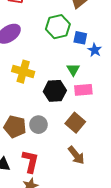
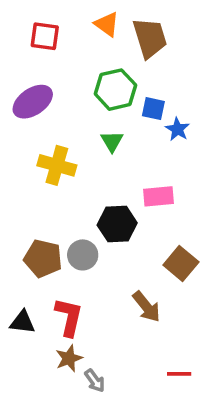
green triangle: (73, 69) -> (112, 141), moved
black hexagon: (55, 91) -> (117, 224), moved
brown square: (75, 123) -> (181, 264), moved

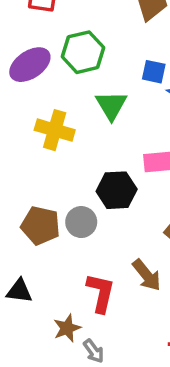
green hexagon: (115, 90) -> (83, 52), moved
green triangle: (112, 141) -> (111, 105), size x1.4
red L-shape: (69, 317) -> (101, 293), moved

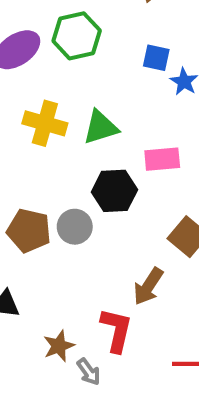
green triangle: (111, 105) -> (101, 127), moved, turned 44
brown arrow: (147, 275) -> (148, 286), turned 72
red L-shape: (101, 293) -> (116, 330), moved

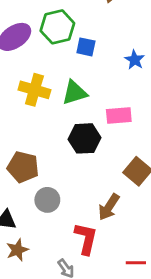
blue square: (156, 58) -> (86, 47), moved
gray circle: (75, 227) -> (47, 200), moved
brown star: (59, 346) -> (17, 250), moved

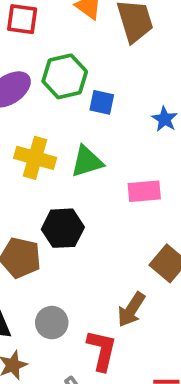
black hexagon: (85, 138) -> (63, 228), moved
gray circle: (47, 200) -> (52, 323), moved

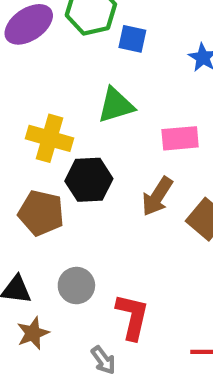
yellow cross: (35, 158) -> (49, 138), moved
brown arrow: (131, 310) -> (157, 196), moved

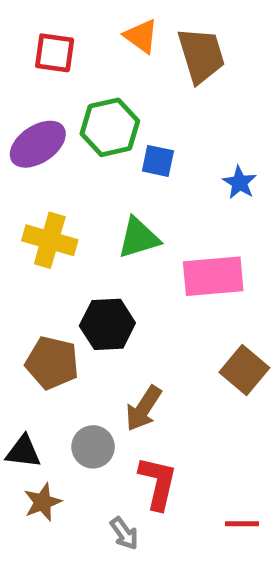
yellow cross: (49, 138) -> (50, 240), moved
pink rectangle: (180, 138) -> (213, 276), size x1.4
brown arrow: (157, 196) -> (143, 408), moved

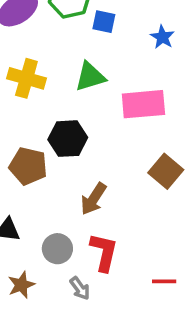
gray circle: (93, 447) -> (57, 249), moved
brown star: (43, 502) -> (21, 285), moved

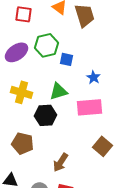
blue star: (162, 37) -> (94, 77), moved
black hexagon: (68, 139) -> (46, 115), moved

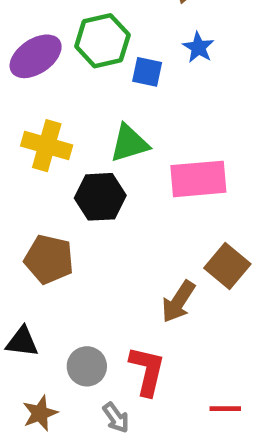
blue star: (94, 77) -> (198, 47), moved
brown arrow: (60, 162) -> (178, 302), moved

